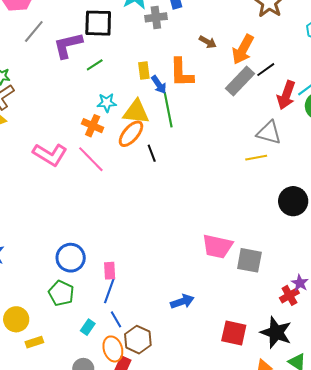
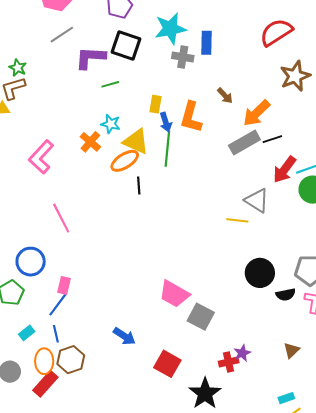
pink L-shape: (50, 154) -> (41, 157), turned 84
pink line: (91, 159) -> (61, 218), moved
blue arrow: (182, 301) -> (124, 336), turned 35
red square: (234, 333) -> (167, 364), moved

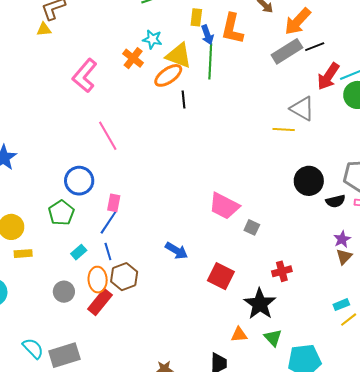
gray square: (201, 317) -> (252, 227), size x0.6
purple star: (242, 353) -> (342, 239), moved

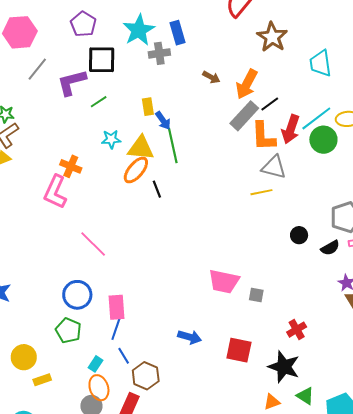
orange L-shape: (232, 29) -> (263, 136), moved
orange cross: (133, 58) -> (71, 166), moved
black circle: (309, 181) -> (299, 235), size x0.6
pink rectangle: (114, 203) -> (117, 307), size x1.4
orange ellipse: (98, 280) -> (99, 388), moved

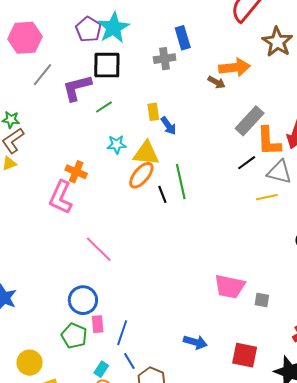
cyan star: (139, 30) -> (113, 28), moved
orange arrow: (247, 84) -> (235, 67), moved, turned -124
black line: (270, 104) -> (247, 163), moved
green line: (173, 145) -> (181, 182), moved
pink rectangle: (117, 307) -> (98, 324), moved, size x0.7

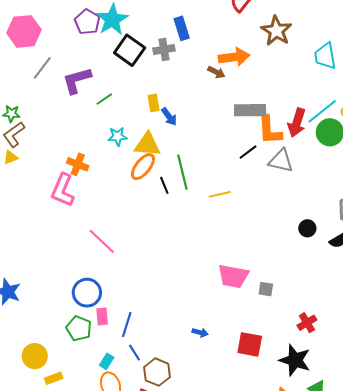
black square: (107, 65) -> (130, 50), moved, turned 36
gray rectangle: (250, 121) -> (250, 110), turned 48
yellow line: (267, 197) -> (220, 194), moved
blue arrow: (195, 342) -> (200, 332), size x0.7

